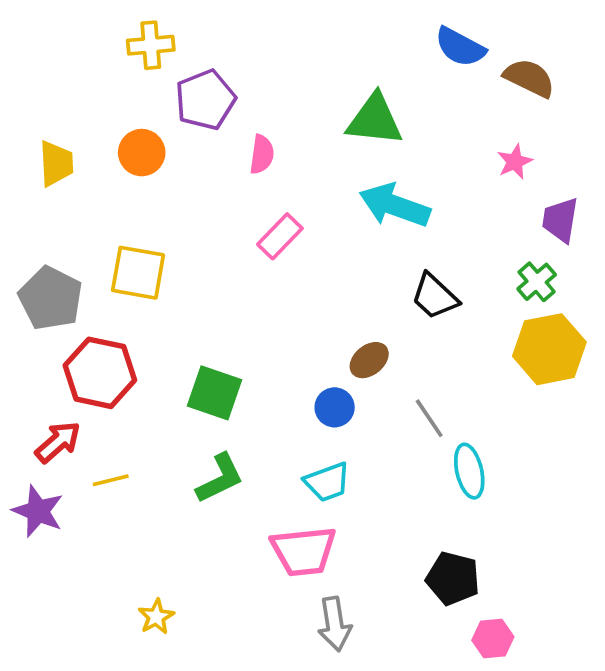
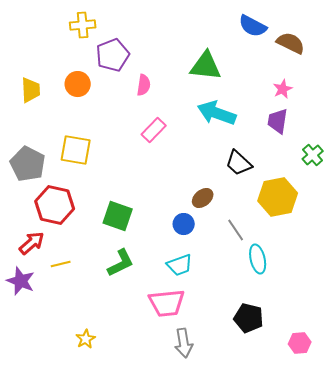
purple trapezoid: (560, 220) -> (278, 121), moved
green cross: (537, 282) -> (313, 155), moved
yellow hexagon: (549, 349) -> (278, 197), moved
pink hexagon: (493, 639) -> (300, 343), moved

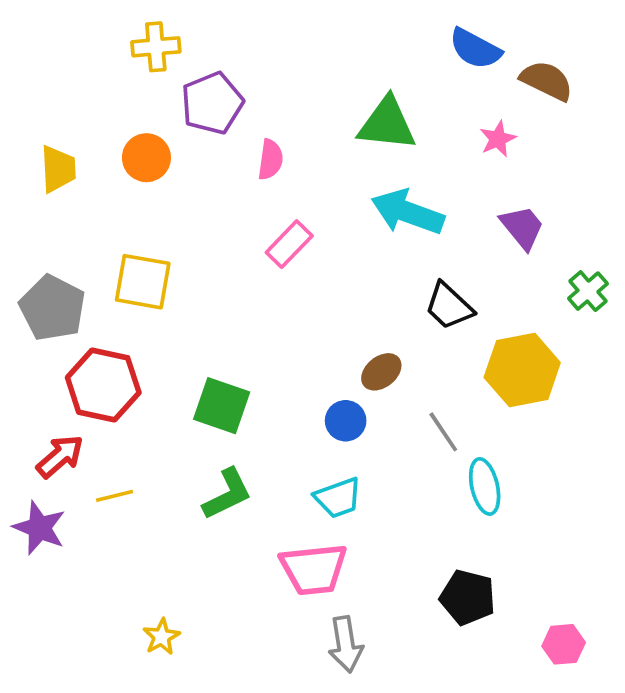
pink star: (283, 89) -> (498, 139), moved
purple trapezoid: (278, 121) -> (522, 227), turned 132

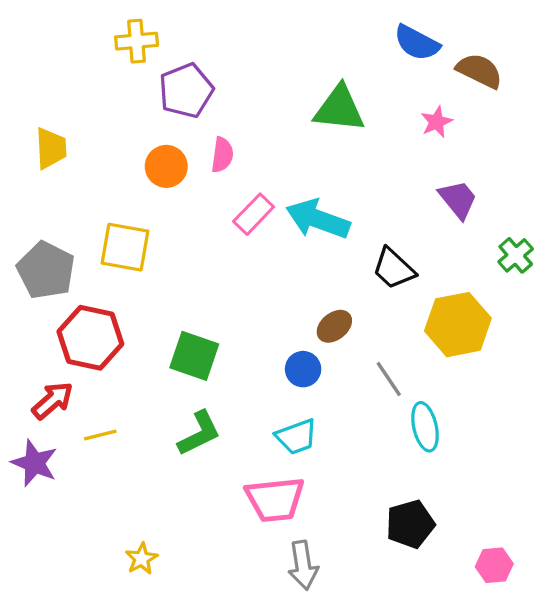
orange circle: (146, 158) -> (166, 166), moved
pink semicircle: (270, 160) -> (222, 155), moved
cyan arrow: (408, 212) -> (318, 219), moved
black pentagon: (468, 597) -> (410, 524), turned -30

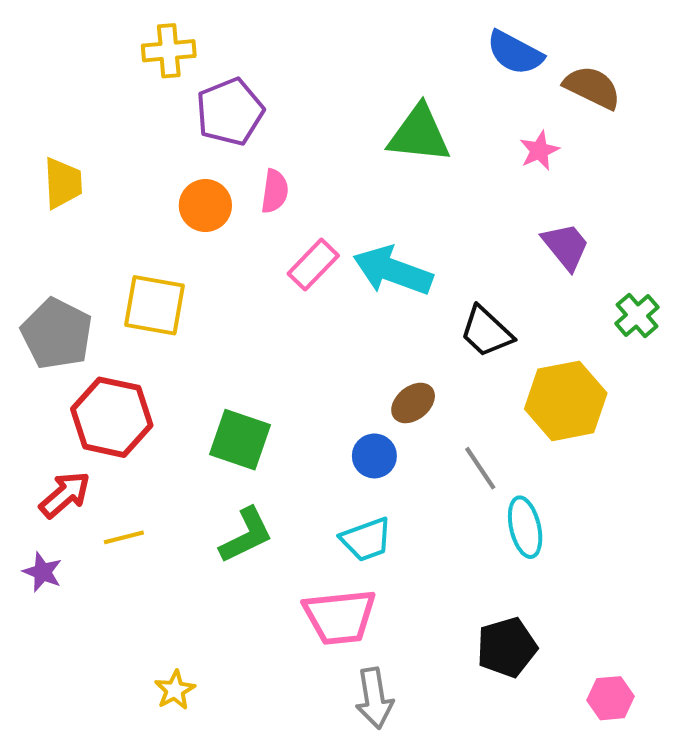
purple star: (34, 463) -> (42, 572), size x0.7

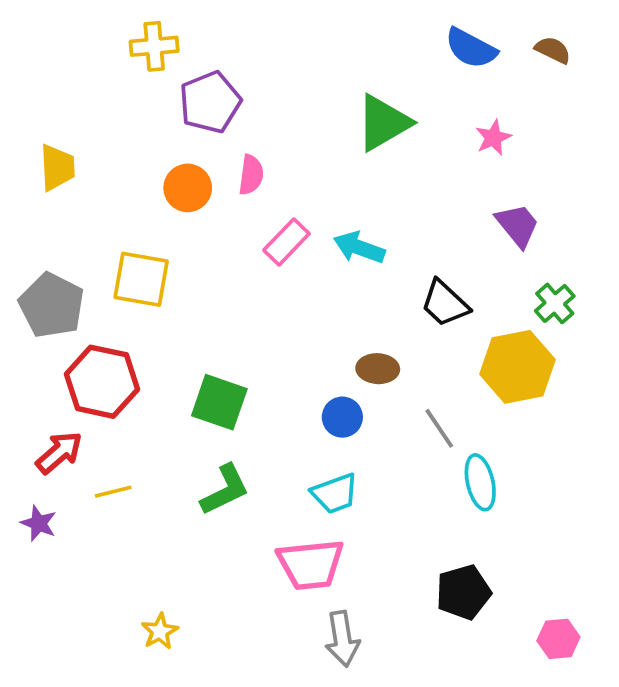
brown semicircle: (592, 87) -> (553, 50), moved, size x0.7
green triangle: (419, 134) -> (383, 123), turned -36
cyan arrow: (393, 271) -> (359, 248), size x0.7
green cross: (637, 315) -> (555, 303), moved
brown ellipse: (413, 403) -> (378, 369), turned 42

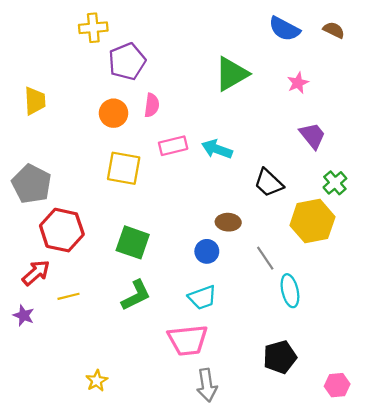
pink rectangle: (286, 242) -> (173, 146), turned 32
yellow square: (141, 279) -> (124, 168), moved

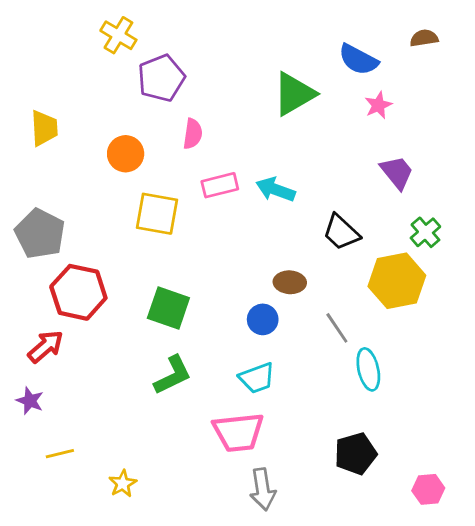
yellow cross: (93, 28) -> (118, 35), turned 36
blue semicircle: (284, 29) -> (358, 60), moved
brown semicircle: (334, 30) -> (424, 38), turned -35
orange circle: (114, 113) -> (126, 154), moved
yellow line: (69, 296) -> (60, 454), moved

